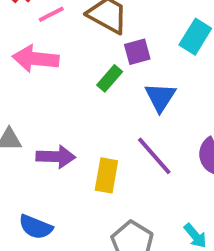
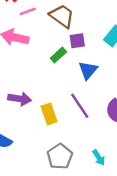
yellow rectangle: (106, 175) -> (49, 114), turned -36

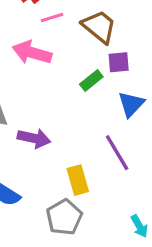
yellow rectangle: (49, 114) -> (78, 180), moved
gray pentagon: (60, 156) -> (64, 217), moved

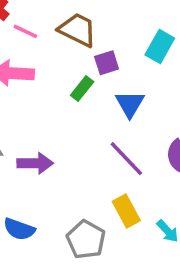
pink line: (52, 18) -> (25, 31), turned 55
yellow rectangle: (78, 180) -> (126, 211), moved

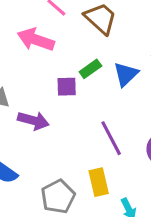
purple square: (107, 63) -> (67, 87), moved
blue triangle: (130, 104) -> (126, 74), moved

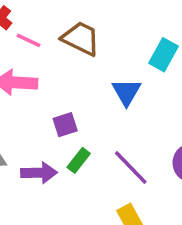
green rectangle: (90, 69) -> (79, 160), moved

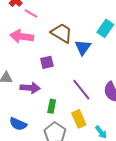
brown trapezoid: (81, 38) -> (62, 33), moved
green rectangle: (79, 160) -> (52, 106), moved, turned -32

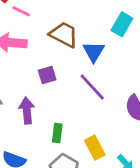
purple arrow: (30, 88) -> (27, 111), turned -96
purple line: (81, 90) -> (92, 87), moved

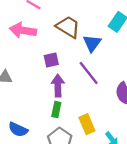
purple arrow: (27, 111) -> (58, 86), moved

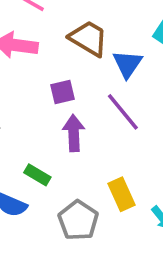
green rectangle: (56, 110) -> (37, 175), moved, turned -70

